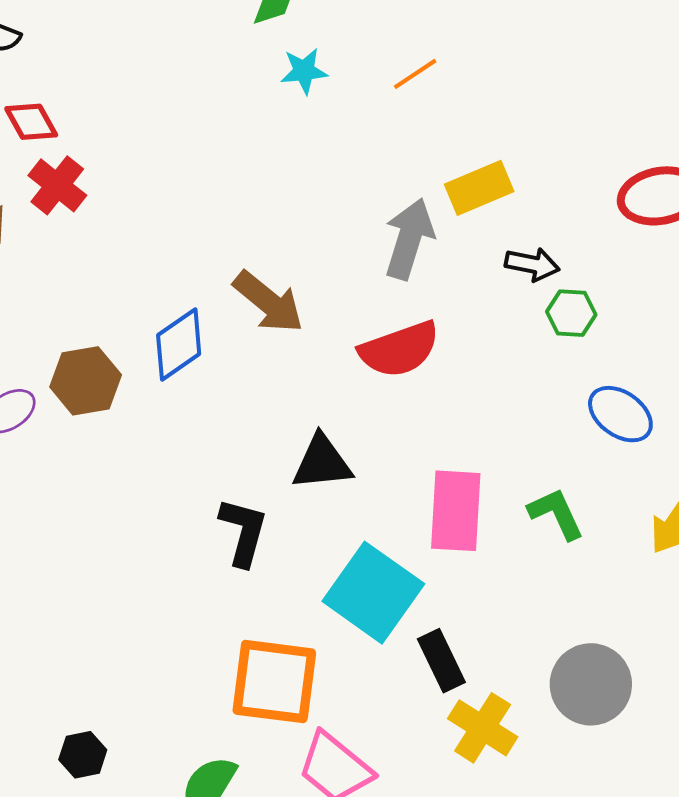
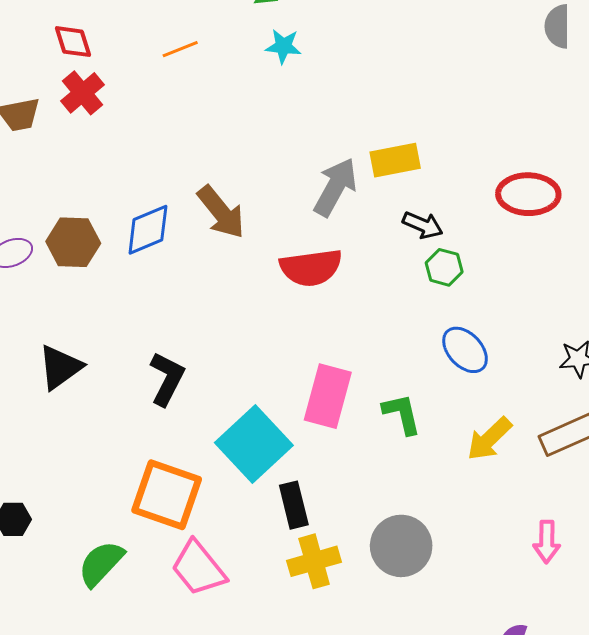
orange line: (415, 74) -> (180, 49), moved
black triangle: (322, 462) -> (60, 367), moved, turned -42
yellow cross: (483, 728) -> (314, 561), turned 30

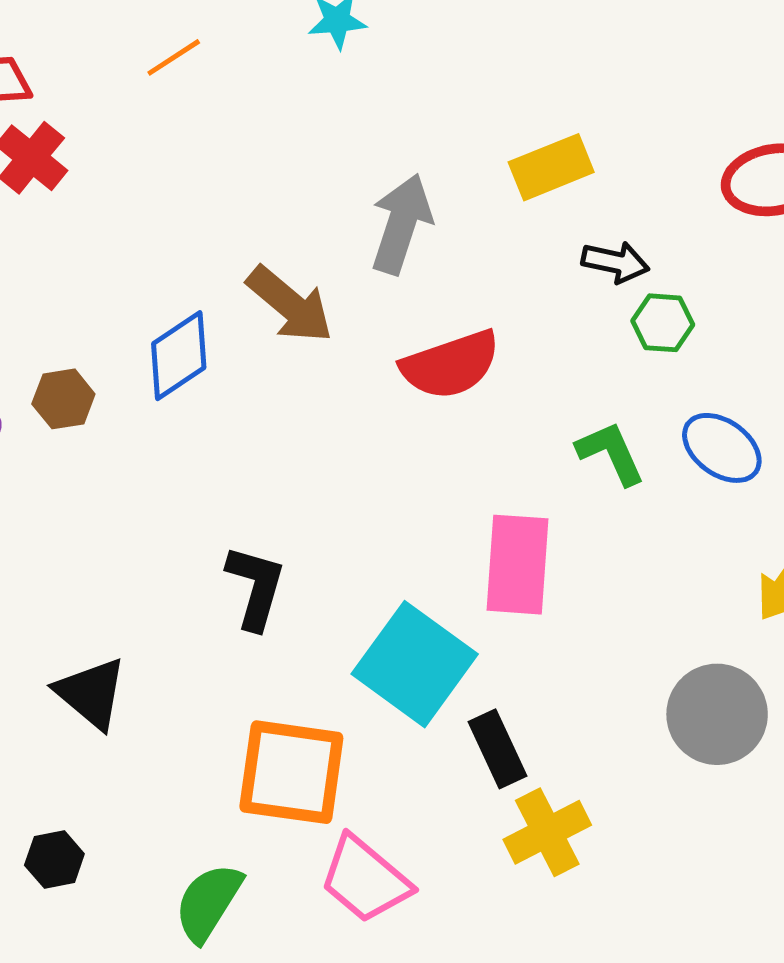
gray arrow: (335, 187) -> (401, 224), moved
brown hexagon: (73, 242) -> (63, 399), size x0.7
black triangle: (60, 367) -> (91, 693), moved, turned -33
green L-shape: (402, 414) -> (611, 453), moved
gray circle: (401, 546) -> (717, 714), moved

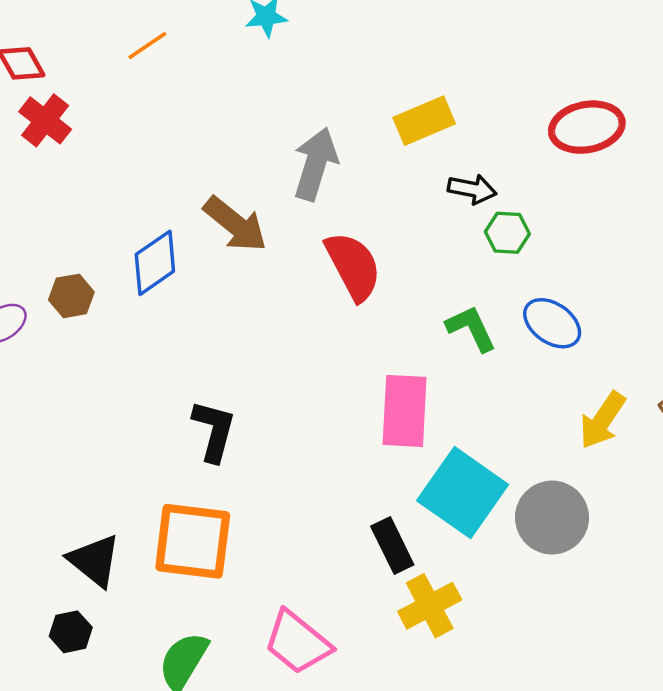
red semicircle: (451, 365) -> (353, 266), turned -98
cyan square: (415, 664) -> (463, 493), moved
black triangle: (91, 693) -> (94, 561), moved
orange square: (291, 772) -> (193, 541), moved

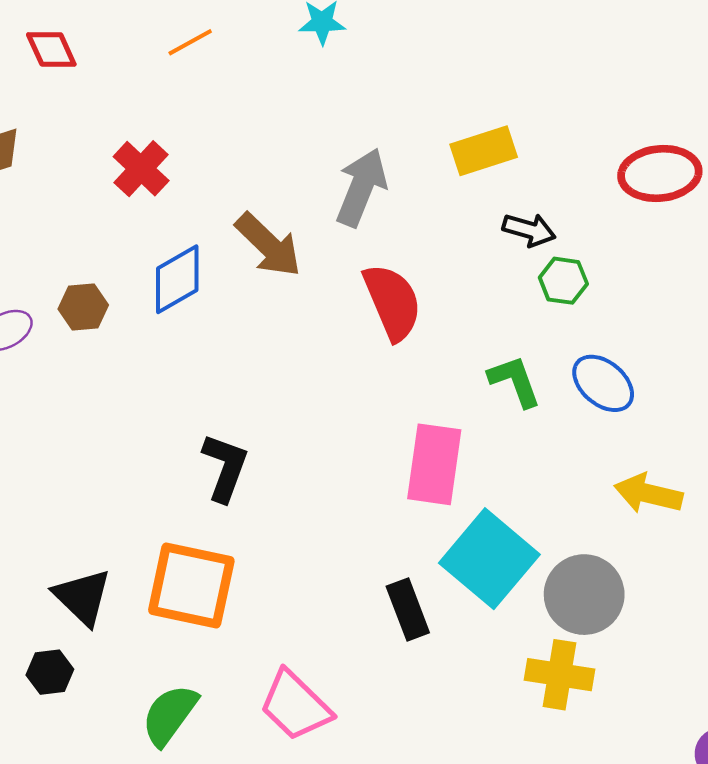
red cross: (45, 120) -> (141, 169), moved
yellow arrow: (602, 420) -> (648, 494), turned 64
yellow cross: (430, 606) -> (559, 675), moved, turned 32

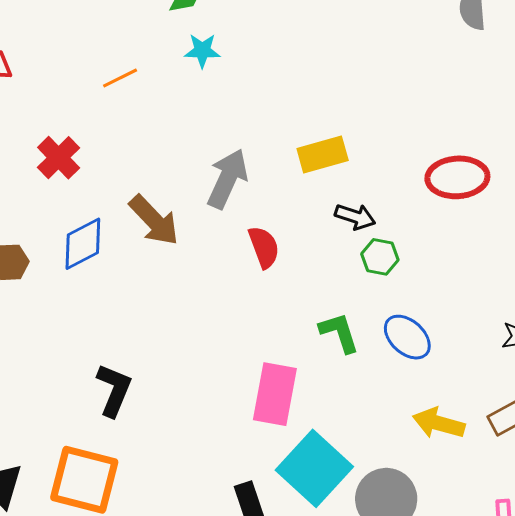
orange line: (190, 42) -> (120, 78), moved
red semicircle: (392, 302) -> (264, 247), moved, size x0.7

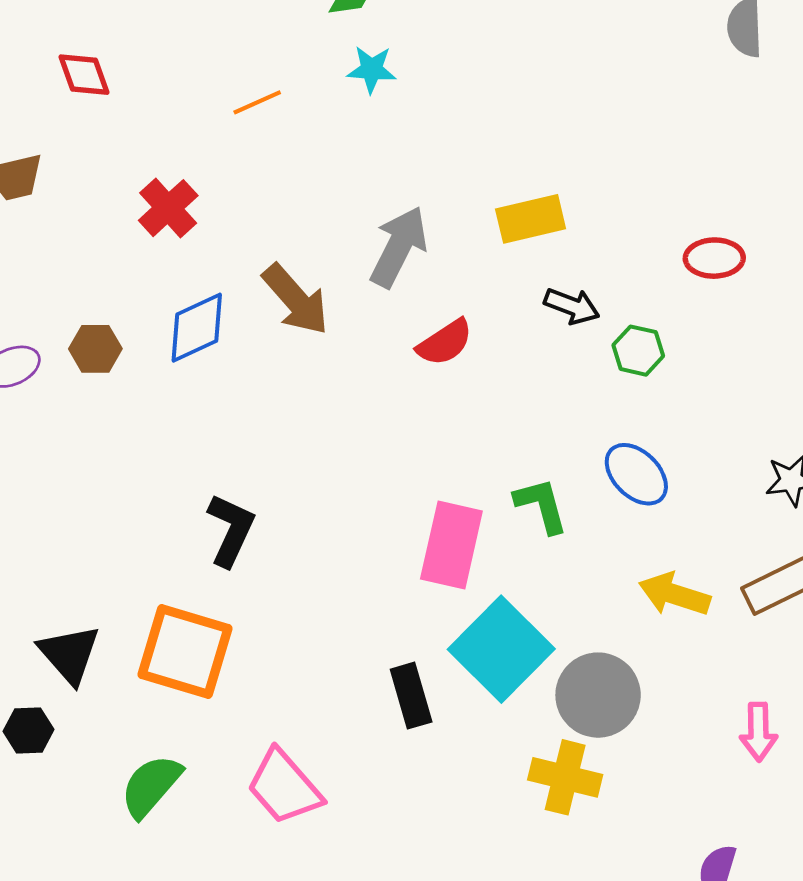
red ellipse: (457, 177) -> (714, 258), size x0.7
red semicircle: (264, 247) -> (445, 343), turned 75
green hexagon: (380, 257) -> (638, 351), moved
green L-shape: (339, 333) -> (541, 505), moved

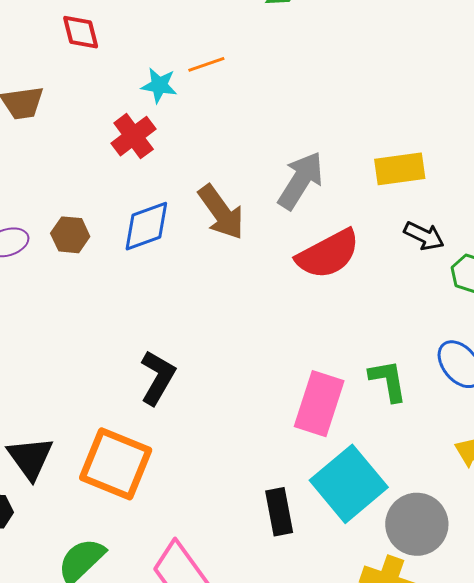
cyan star: (372, 69) -> (159, 85), moved
red semicircle: (445, 343) -> (328, 254), size x1.5

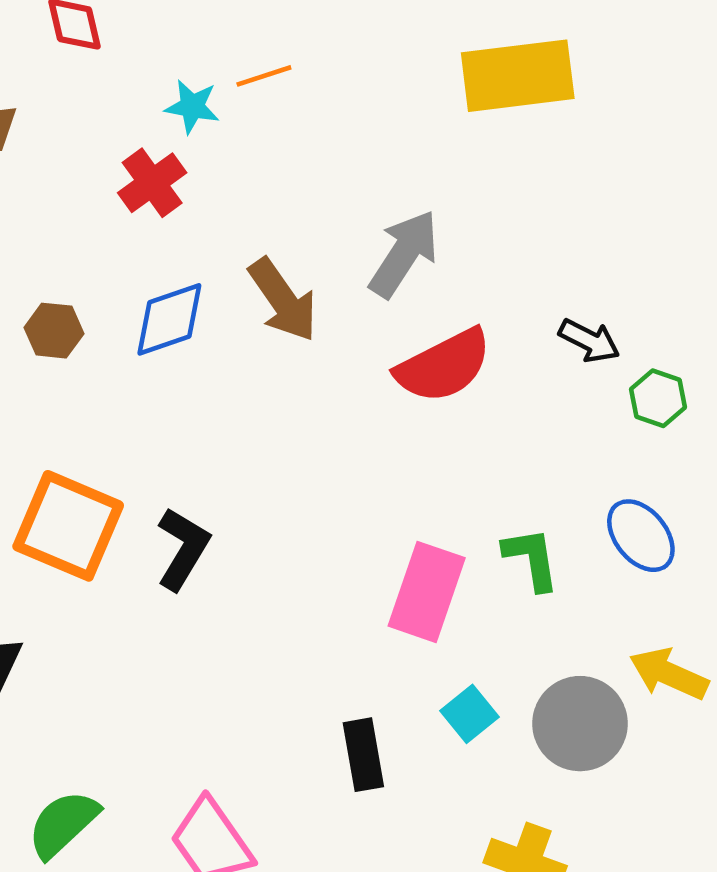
yellow rectangle: (400, 169) -> (518, 76), moved, size x1.5
orange square: (116, 464) -> (68, 526), moved
cyan square: (349, 484) -> (469, 714), size x0.5
gray circle: (417, 524) -> (580, 724), moved

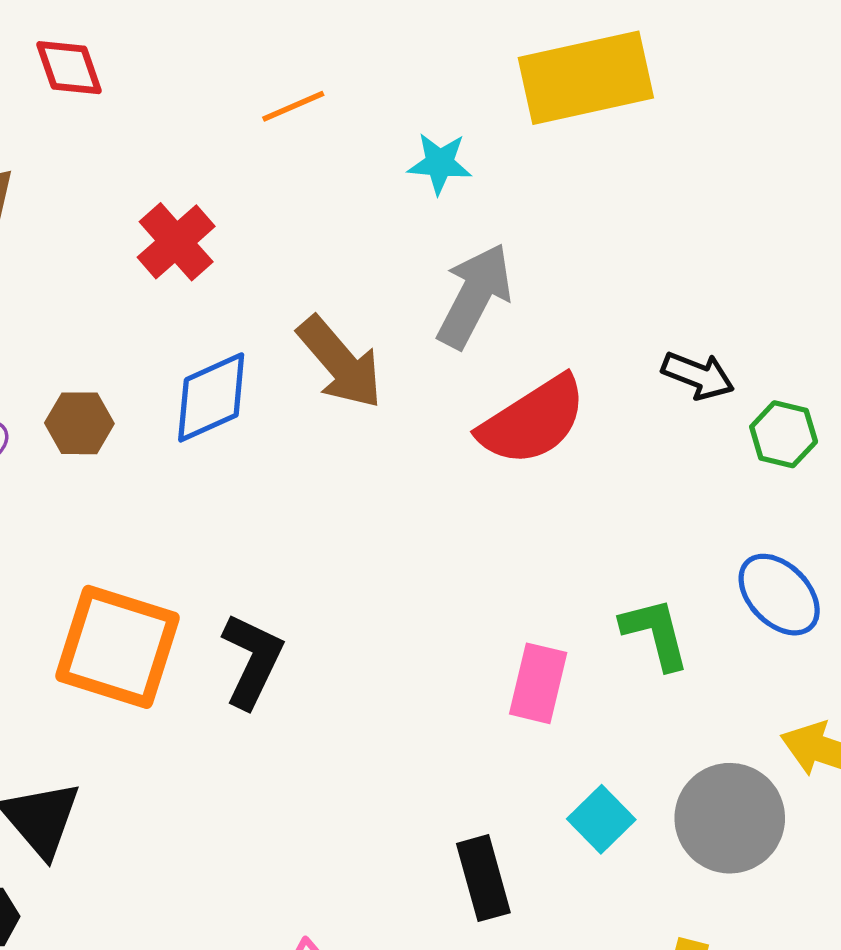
cyan star: (192, 107) -> (440, 163), moved
pink rectangle: (427, 592) -> (538, 683), size x0.7

